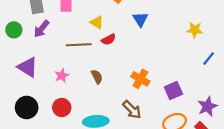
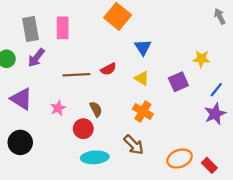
yellow triangle: (97, 22) -> (142, 78), moved
purple square: (173, 91) -> (178, 82), moved
purple star: (207, 106) -> (215, 114), moved
red circle: (62, 108) -> (83, 129), moved

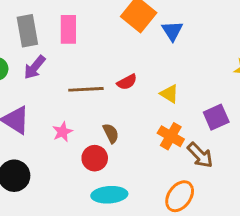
blue triangle: (143, 47) -> (172, 31), moved
purple square: (178, 82) -> (216, 117), moved
brown arrow: (134, 145) -> (200, 155), moved
orange ellipse: (180, 158) -> (180, 196), moved, turned -35

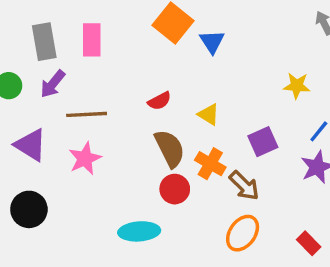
brown line: (86, 89) -> (87, 114), moved
pink star: (62, 132) -> (85, 159), size x1.4
brown semicircle: (111, 133) -> (170, 148), moved, size x1.6
red circle: (95, 158) -> (175, 189), moved
orange ellipse: (180, 196) -> (243, 233), moved

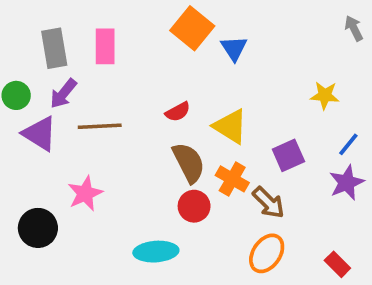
yellow triangle: (209, 114) -> (230, 126), size x1.5
purple triangle: (31, 145) -> (40, 134), moved
pink star: (85, 159) -> (85, 193), moved

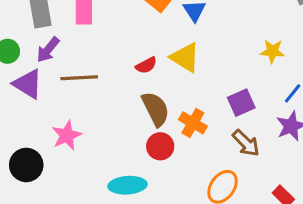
yellow triangle: (230, 126) -> (185, 57), moved
brown arrow: (269, 203) -> (246, 143), moved

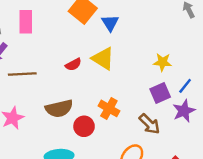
yellow star: (272, 51) -> (162, 62), moved
purple square: (241, 103) -> (160, 93), moved
brown semicircle: (156, 109) -> (59, 108), moved, turned 104

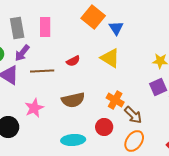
red semicircle: (73, 64) -> (73, 61), moved
brown arrow: (149, 124) -> (133, 115), moved
red circle: (84, 126) -> (104, 127), moved

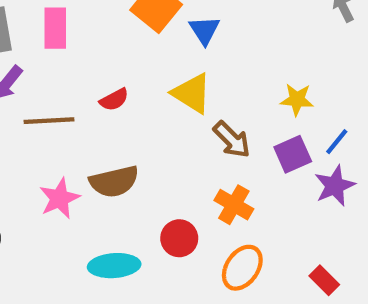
orange cross: (115, 100) -> (234, 205), moved
pink star: (34, 108) -> (59, 198), moved
brown arrow: (133, 115) -> (232, 140), moved

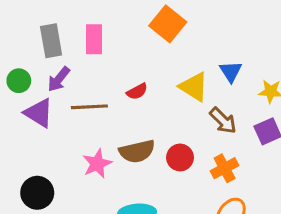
blue triangle: (204, 30) -> (231, 71), moved
orange cross: (234, 205) -> (225, 168), turned 32
red circle: (179, 238) -> (180, 157), moved

